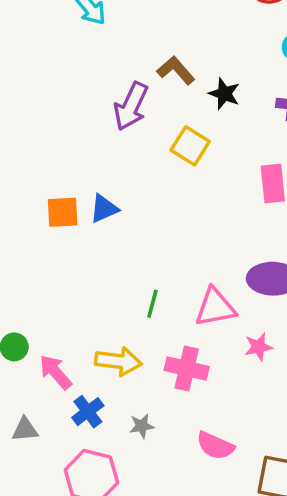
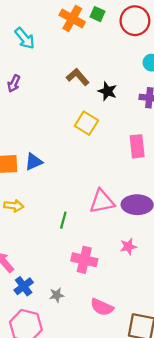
purple arrow: (131, 106) -> (14, 83), moved, size x0.6
pink triangle: (215, 307) -> (102, 201), moved
yellow arrow: (118, 361) -> (14, 206), moved, size x0.7

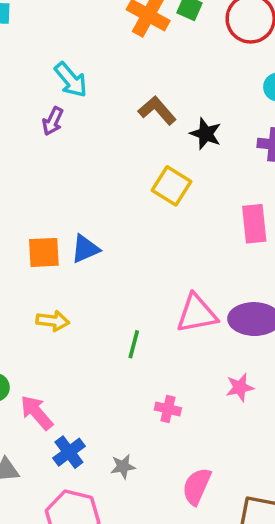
cyan arrow: (25, 38) -> (71, 80), moved
pink cross: (84, 260) -> (168, 409), size x0.6
pink semicircle: (102, 307) -> (197, 486), turned 90

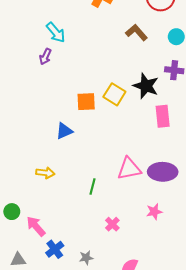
brown L-shape: (157, 110) -> (136, 33), moved
black star: (206, 134) -> (146, 86), moved, size x1.4
orange square: (44, 252) -> (86, 102), moved
pink cross: (168, 409) -> (112, 224), turned 32

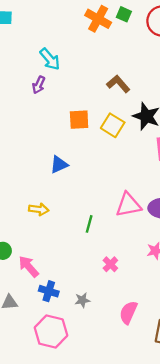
brown L-shape: (136, 33) -> (118, 84), moved
orange square: (86, 102) -> (79, 120), moved
blue cross: (55, 249) -> (49, 291), turned -36

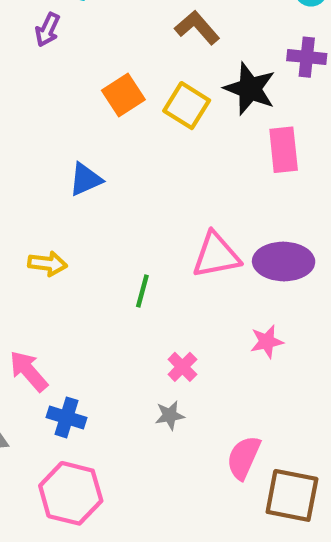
orange square: (79, 120) -> (123, 95), turned -30
gray star: (82, 300) -> (170, 415), moved
pink semicircle: (128, 312) -> (244, 457), moved

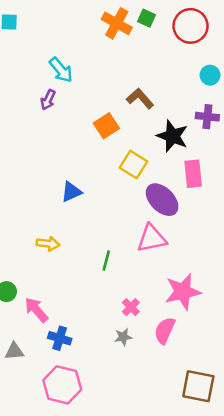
orange square: (123, 95) -> (106, 126), moved
yellow square: (187, 106) -> (134, 165), moved
purple ellipse: (284, 261) -> (162, 200), moved, turned 44
pink star: (267, 342) -> (183, 292), size x1.8
pink semicircle: (244, 457) -> (165, 330), moved

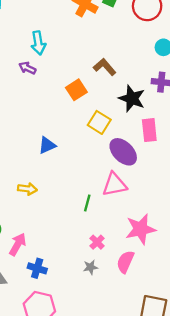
cyan arrow: (61, 70) -> (38, 43), turned 30
purple arrow: (48, 100) -> (27, 68), turned 91
green line: (106, 261) -> (87, 203), moved
pink arrow: (36, 310) -> (18, 244), turned 70

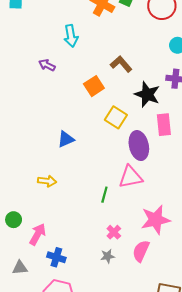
cyan arrow: (38, 43) -> (71, 36), moved
purple ellipse: (123, 152) -> (139, 146), turned 32

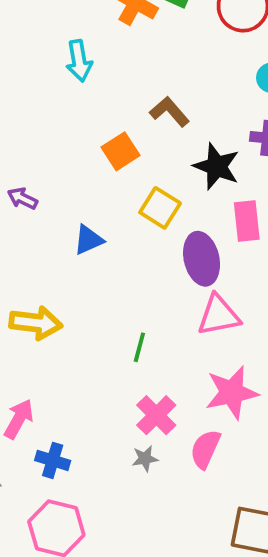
purple arrow: (47, 65) -> (22, 198), moved
blue triangle: (66, 139) -> (88, 240), moved
pink triangle: (131, 177) -> (219, 315), moved
yellow arrow: (47, 181) -> (36, 323), size x1.5
pink cross: (114, 232) -> (156, 415), size x1.5

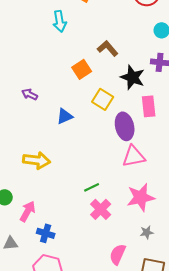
green line: (139, 347) -> (92, 187), moved, turned 49
pink semicircle: (205, 449) -> (118, 254), moved
gray star: (145, 459) -> (147, 232), moved

